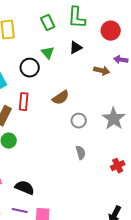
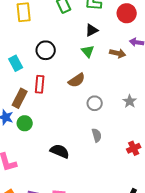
green triangle: (48, 53) -> (88, 51), moved
gray star: (114, 119) -> (130, 101), size x0.6
black semicircle: (25, 188) -> (60, 151), moved

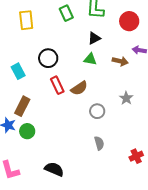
green triangle: (88, 51) -> (90, 59), turned -40
red rectangle: (40, 84) -> (57, 85), moved, turned -30
gray star: (130, 101) -> (126, 98), moved
black semicircle: (60, 151) -> (54, 169), moved

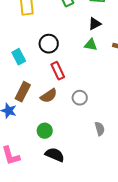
brown semicircle: (79, 88) -> (49, 96), moved
gray circle: (97, 111) -> (80, 98), moved
green circle: (27, 131) -> (45, 131), moved

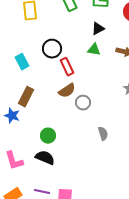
red rectangle: (58, 71) -> (67, 67), moved
brown semicircle: (49, 96) -> (67, 91), moved
black semicircle: (55, 155) -> (45, 158), moved

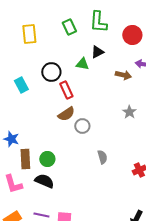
green triangle: (94, 50) -> (82, 64), moved
brown rectangle: (26, 97) -> (25, 159), moved, turned -30

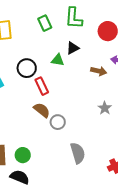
brown semicircle: (66, 114) -> (42, 110), turned -108
gray semicircle: (102, 157) -> (78, 153), size x1.5

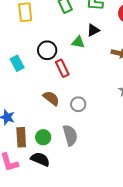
brown semicircle: (42, 110) -> (51, 98), moved
gray semicircle: (78, 153) -> (70, 135), moved

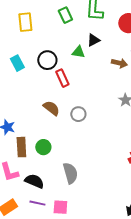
cyan rectangle: (17, 63) -> (17, 63), moved
gray semicircle: (70, 135) -> (70, 173), moved
black semicircle: (40, 159) -> (34, 181), moved

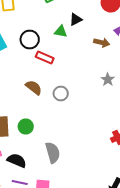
red rectangle: (62, 78) -> (45, 58), turned -42

